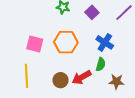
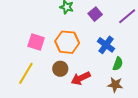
green semicircle: (101, 64) -> (118, 64), moved
yellow line: (27, 76) -> (26, 73), turned 30
brown circle: (61, 80) -> (60, 69), moved

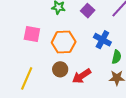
pink square: (36, 42) -> (32, 34), moved

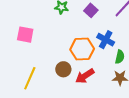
pink square: (32, 34) -> (25, 35), moved
orange hexagon: (64, 42) -> (82, 49), moved

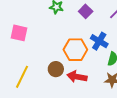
red arrow: (85, 76) -> (77, 77), turned 42

